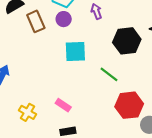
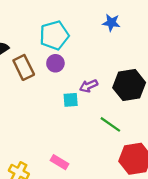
purple arrow: (96, 11) -> (89, 86), moved, turned -91
cyan square: (75, 51) -> (71, 100), size x0.6

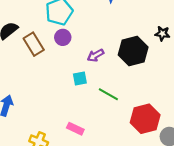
cyan square: (71, 100) -> (80, 79), moved
green line: (110, 124) -> (108, 94), moved

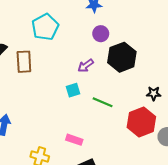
black star: (162, 34) -> (154, 93), moved
purple circle: (63, 37) -> (101, 34), moved
brown rectangle: (34, 44) -> (24, 62), turned 35

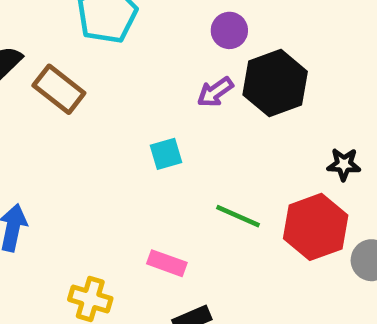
brown rectangle: (24, 62) -> (59, 89), turned -50
purple arrow: (86, 66) -> (215, 92), moved
green line: (103, 102) -> (238, 216), moved

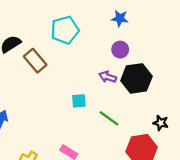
purple arrow: (215, 92) -> (108, 77), turned 42
green line: (238, 216) -> (109, 118), moved

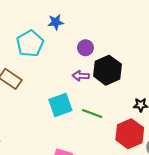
blue star: (120, 18) -> (56, 22), moved
cyan square: (79, 101) -> (60, 105), size x1.6

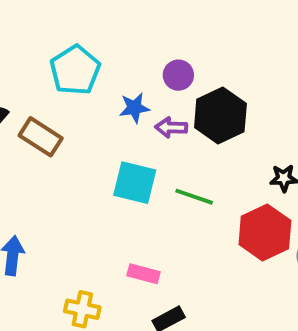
blue star: (56, 22) -> (134, 108), moved
cyan square: (60, 105) -> (135, 183), turned 35

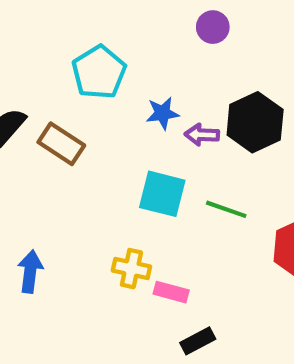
purple circle: (178, 75) -> (213, 27), moved
yellow cross: (82, 309) -> (131, 269), moved

